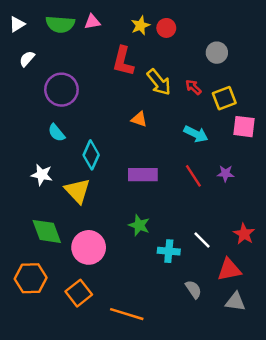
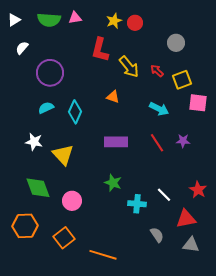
cyan semicircle: (57, 133) -> (46, 108), turned 105
cyan diamond: (91, 155) -> (75, 112), moved
pink circle: (89, 247) -> (72, 201), size x0.7

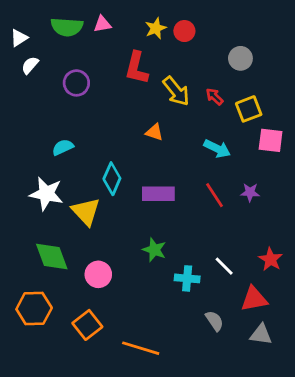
white triangle: (14, 20) -> (19, 38), moved
purple circle: (50, 73) -> (76, 83), moved, size x0.7
cyan diamond: (75, 112) -> (112, 179), moved
white star: (34, 142) -> (46, 194), size x1.4

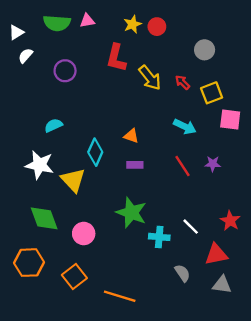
orange triangle: (154, 132) -> (131, 136), moved
purple rectangle: (158, 194) -> (135, 165), size x0.6
green star: (154, 250) -> (131, 213), size x1.5

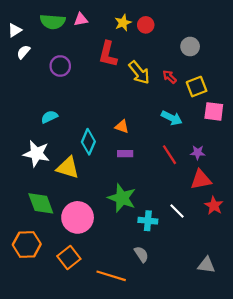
yellow triangle: (73, 180) -> (68, 168), turned -30
pink circle: (84, 234) -> (78, 217), size x1.5
red triangle: (216, 254) -> (201, 180), moved
gray semicircle: (182, 273) -> (141, 254), moved

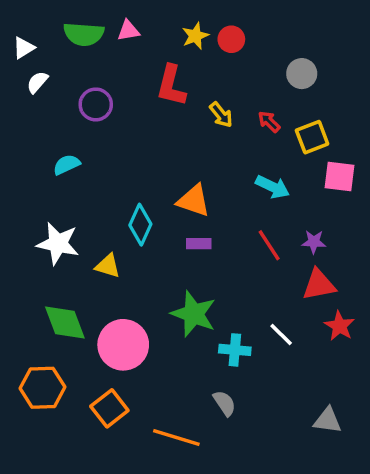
yellow arrow: (139, 72) -> (221, 115), size x0.7
cyan semicircle: (49, 117) -> (67, 165), moved
orange triangle: (122, 127) -> (194, 201), size x1.5
yellow triangle: (68, 168) -> (108, 266), size x0.7

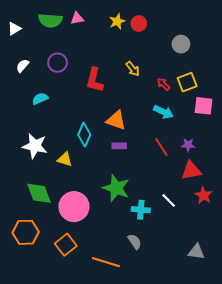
white semicircle: (37, 82) -> (23, 66), moved
red L-shape: (171, 86) -> (95, 80), moved
red arrow: (269, 122) -> (163, 84), moved

